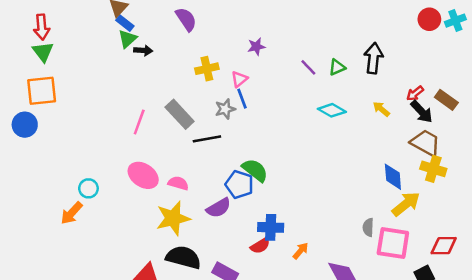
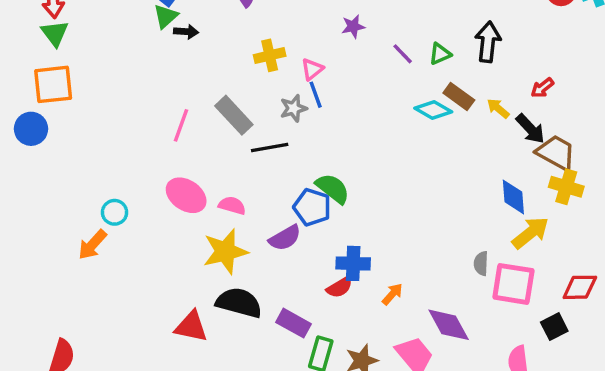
purple star: (256, 47) -> (353, 27), moved
brown rectangle: (446, 100) -> (459, 96), moved
black arrow: (422, 112) -> (530, 129), moved

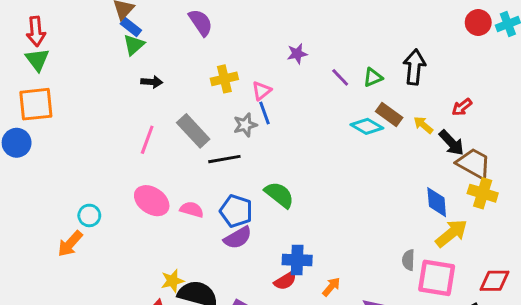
black arrow: (186, 32) -> (152, 82), moved
blue pentagon: (312, 207) -> (236, 211), moved
yellow star: (225, 252) -> (172, 281), moved, size x0.6

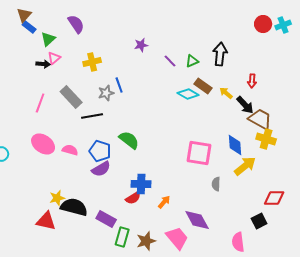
green triangle: (134, 45) -> (48, 39), moved
pink triangle: (261, 91) -> (54, 58), moved
red arrow: (462, 107) -> (252, 81), turned -48
pink square: (437, 278) -> (199, 153), moved

